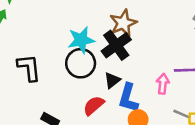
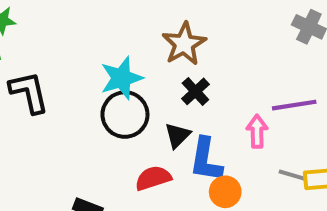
black cross: (116, 45) -> (195, 91), moved, size x0.6
black L-shape: (29, 68) -> (29, 92), moved
red semicircle: (94, 106) -> (153, 178), turned 30

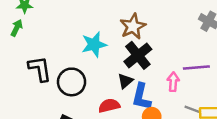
black cross: (195, 91) -> (138, 55), size x1.6
black L-shape: (29, 92) -> (40, 69), moved
black circle: (125, 115) -> (72, 82), moved

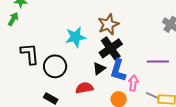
pink arrow: (173, 82) -> (133, 83), moved
blue L-shape: (141, 97) -> (118, 70), moved

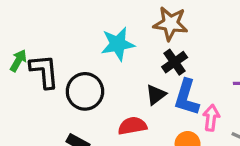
green arrow: (13, 19) -> (18, 61), moved
brown star: (108, 24) -> (171, 24), turned 30
black cross: (111, 48) -> (175, 62), size x0.7

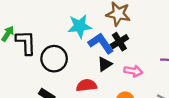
blue L-shape: (187, 97) -> (101, 43), moved, turned 125
pink arrow: (211, 118) -> (133, 71), moved, turned 90

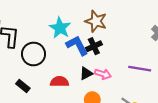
cyan star: (80, 26) -> (60, 28), turned 30
black triangle: (105, 64) -> (86, 73), moved

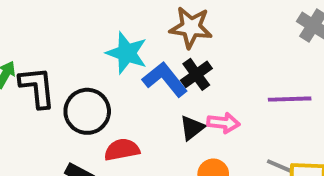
red semicircle: (59, 82) -> (122, 150), moved

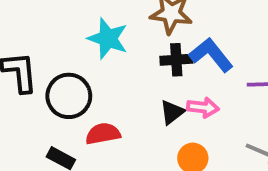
black cross: (196, 74) -> (176, 60), turned 32
blue L-shape: (165, 79) -> (211, 55), moved

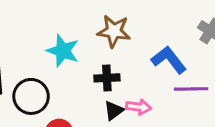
blue L-shape: (211, 55) -> (169, 60), moved
black cross: (176, 60) -> (107, 78), moved

